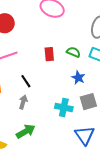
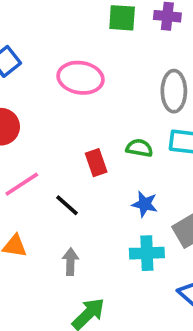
blue star: (78, 78) -> (145, 204), moved
black line: (26, 81) -> (67, 205), moved

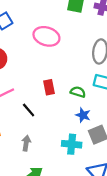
green semicircle: (139, 148) -> (78, 92), moved
blue star: (145, 204) -> (83, 115), moved

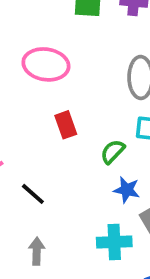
red rectangle: (49, 87) -> (66, 125), moved
green semicircle: (78, 92) -> (113, 152), turned -56

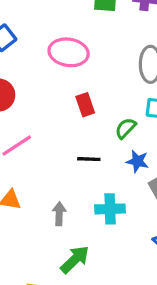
black line: (33, 194) -> (89, 159), moved, turned -40
cyan cross: (114, 242) -> (110, 209), moved

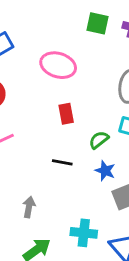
cyan cross: (110, 209) -> (84, 233), moved

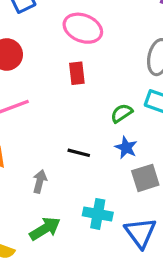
red rectangle: (66, 114) -> (77, 73), moved
black line: (62, 162) -> (79, 153), moved

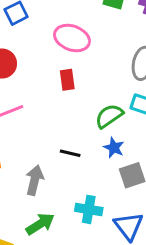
green semicircle: (122, 113) -> (109, 116), size x1.4
gray arrow: (40, 181) -> (35, 180), size x1.4

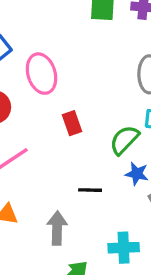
pink ellipse: (72, 38) -> (42, 74), moved, turned 64
red rectangle: (67, 80) -> (72, 123), moved

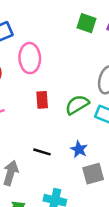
green semicircle: (124, 140) -> (77, 105), moved

